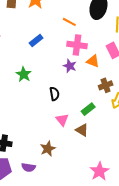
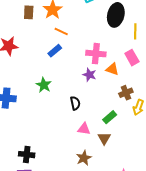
orange line: (69, 22) -> (61, 31), moved
pink triangle: (62, 120) -> (84, 129), turned -40
brown triangle: (82, 130) -> (104, 138), turned 32
brown star: (48, 149) -> (84, 158), moved

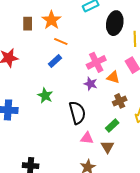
pink cross: (96, 54) -> (96, 62), turned -30
brown cross: (126, 93) -> (120, 101), moved
black semicircle: (75, 103) -> (77, 113), size x1.6

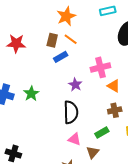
brown rectangle: (28, 24) -> (52, 40), moved
purple star: (91, 84) -> (75, 85), moved
green star: (45, 96) -> (31, 94), moved

